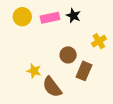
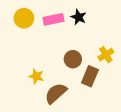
yellow cross: (99, 41) -> (106, 55), moved
brown semicircle: (52, 87) -> (56, 93), turned 85

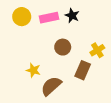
brown circle: (73, 59) -> (63, 47), moved

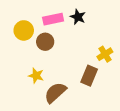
yellow circle: (22, 17) -> (24, 30), moved
brown circle: (63, 47) -> (45, 42), moved

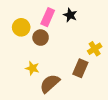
pink rectangle: (53, 19) -> (48, 17), turned -54

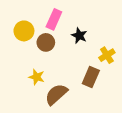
black star: (70, 15) -> (79, 36), moved

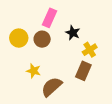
yellow circle: (24, 31) -> (19, 38), moved
yellow cross: (107, 55) -> (90, 50), moved

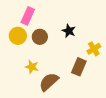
pink rectangle: (49, 18) -> (28, 16), moved
yellow cross: (90, 50) -> (94, 49), moved

